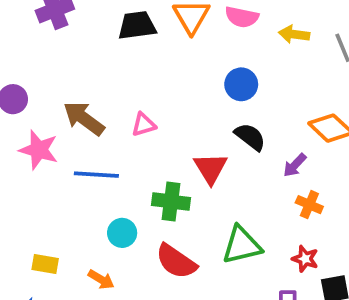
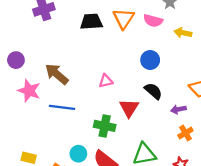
pink triangle: (144, 125) -> (106, 81), moved
purple arrow: (295, 165) -> (178, 109), turned 32
orange cross: (309, 205) -> (185, 133), turned 32
cyan circle: (122, 233) -> (78, 154), moved

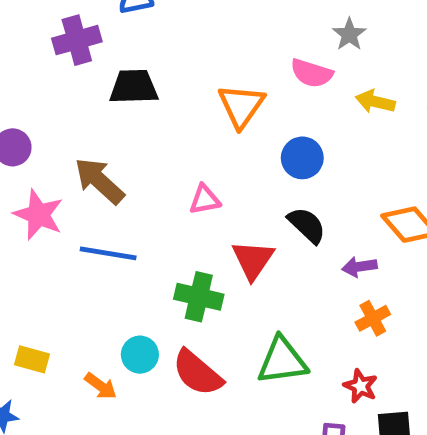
orange triangle: (123, 18) -> (241, 106), moved
black trapezoid: (91, 22) -> (134, 87), moved

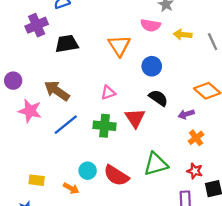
blue line: (108, 253) -> (66, 125), turned -40
green cross: (199, 297) -> (104, 126), moved

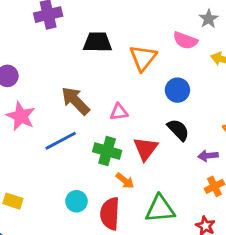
black trapezoid: (67, 44) -> (97, 42), moved
brown arrow: (57, 91) -> (75, 101), moved
red semicircle: (116, 176) -> (110, 214), turned 50
orange arrow: (71, 188) -> (125, 181), moved

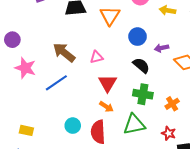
red triangle: (146, 149) -> (108, 83), moved
green cross: (107, 151) -> (143, 94), moved
purple arrow: (208, 156) -> (162, 48), moved

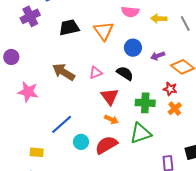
purple circle: (12, 40) -> (11, 57), moved
black semicircle: (141, 65) -> (125, 73), moved
blue line: (56, 83) -> (62, 124), moved
red semicircle: (98, 132) -> (106, 145), turned 70
red star: (169, 133) -> (170, 89), moved

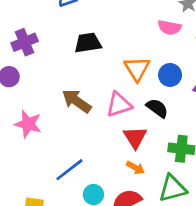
purple cross: (30, 16) -> (25, 42), moved
orange triangle: (104, 31) -> (137, 69), moved
pink triangle: (96, 73) -> (119, 105), size x1.5

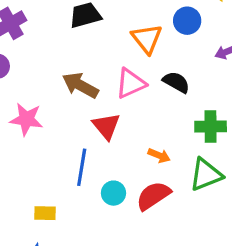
blue circle: (170, 75) -> (187, 21), moved
red triangle: (135, 137) -> (106, 126), moved
blue line: (69, 170) -> (82, 167), turned -36

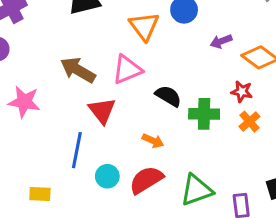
black semicircle: (176, 82) -> (168, 96), moved
green triangle: (206, 175) -> (197, 190), moved

